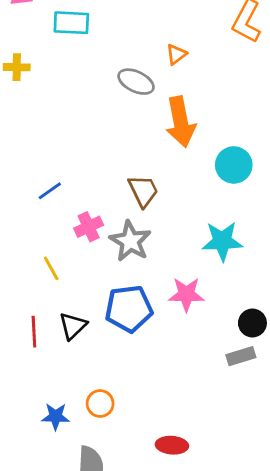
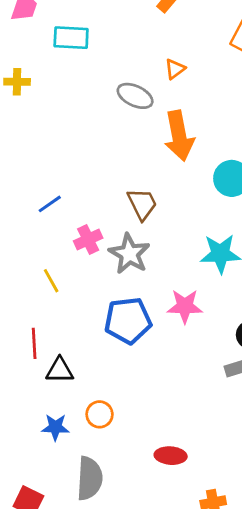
black triangle: (73, 326) -> (60, 370), moved, turned 44

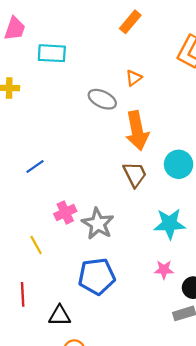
blue line: (50, 204) -> (35, 167), moved
brown trapezoid: (142, 204) -> (135, 174), moved
pink star: (185, 306) -> (164, 270), moved, size x0.7
black triangle: (60, 370) -> (60, 316), moved

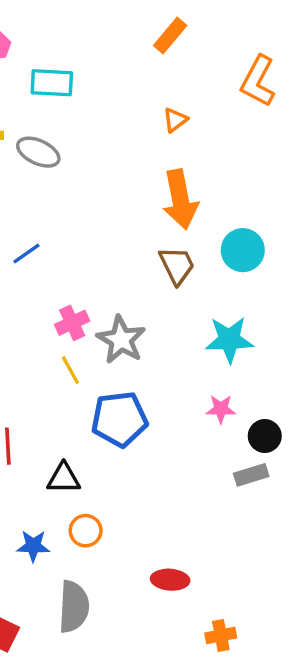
gray ellipse: (102, 99) -> (38, 152), moved
yellow line: (36, 245) -> (70, 370), moved

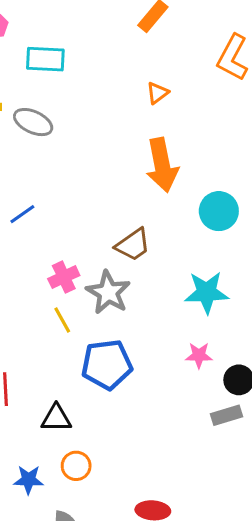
brown trapezoid: (177, 265) -> (133, 245), moved, turned 81

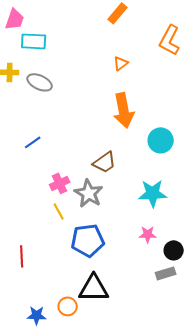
cyan rectangle: (45, 59) -> (34, 41), moved
black triangle: (56, 418) -> (94, 288), moved, size x1.5

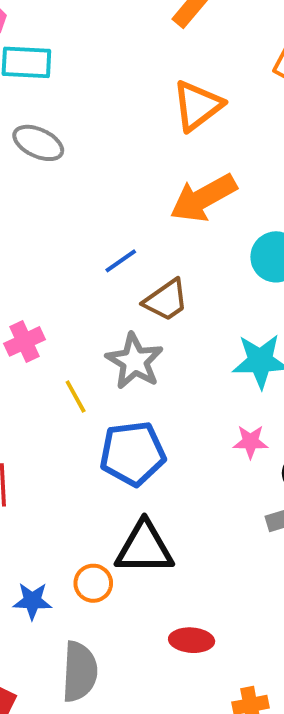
orange triangle: (121, 63) -> (197, 106), size x1.8
orange arrow: (124, 110) -> (203, 198), turned 72
blue line: (33, 142) -> (121, 261), moved
pink cross: (60, 183) -> (24, 341), moved

